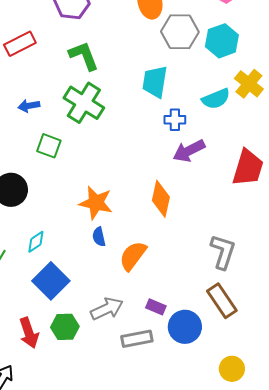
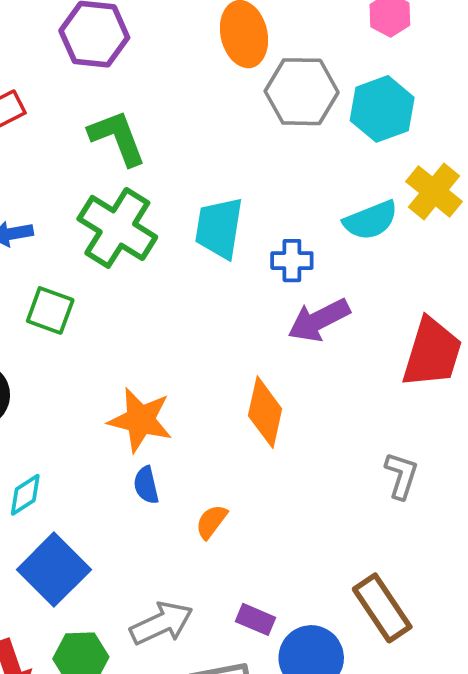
cyan trapezoid: (155, 82) -> (219, 228), moved
gray L-shape: (223, 252) -> (401, 476), moved, size x0.7
orange semicircle: (133, 256) -> (211, 522), size x0.6

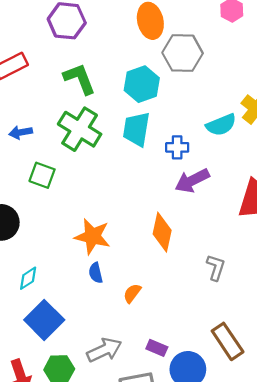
cyan hexagon: (382, 109) -> (142, 84), moved
gray L-shape: (401, 476) -> (216, 267), moved

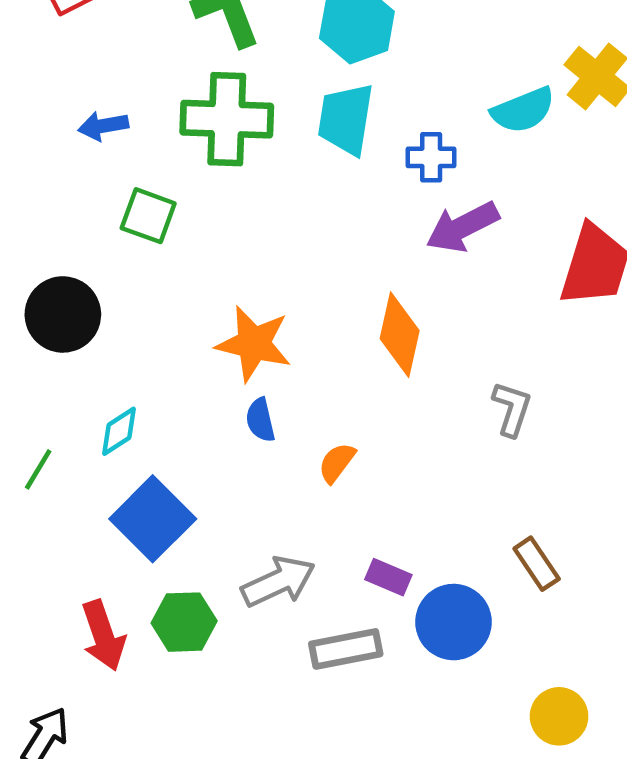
green cross: (80, 129) -> (227, 119), turned -30
brown rectangle: (228, 341) -> (537, 564), size x0.7

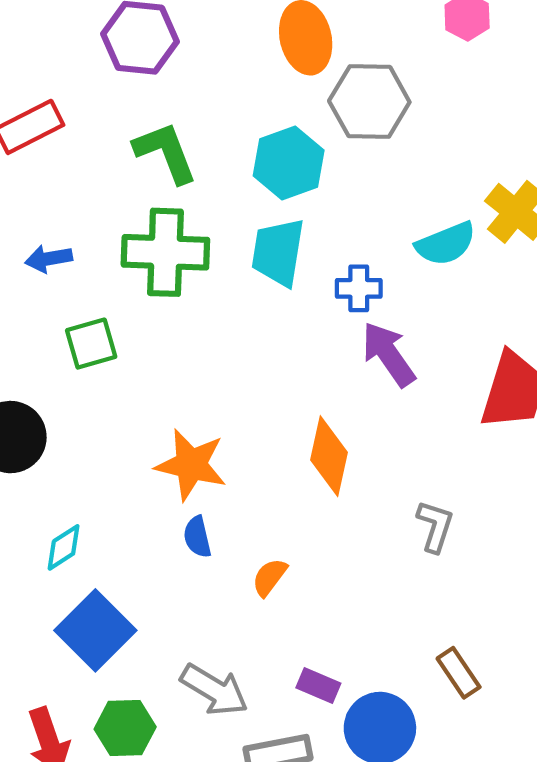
green square: (148, 216) -> (91, 344), turned -36
purple arrow: (462, 227) -> (388, 354), turned 82
gray arrow: (278, 582) -> (214, 690), turned 56

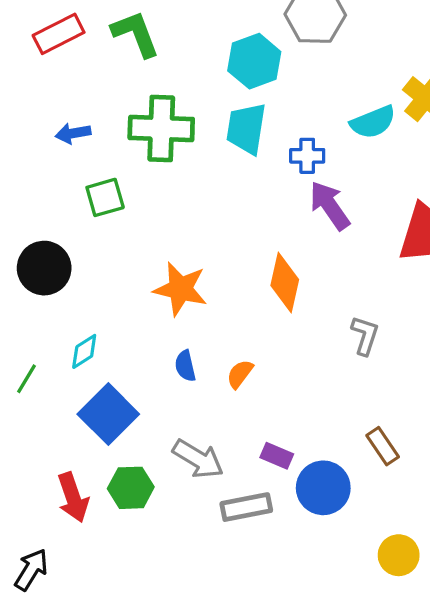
green L-shape: (165, 152) -> (136, 34), moved
blue semicircle: (197, 537) -> (185, 366), moved

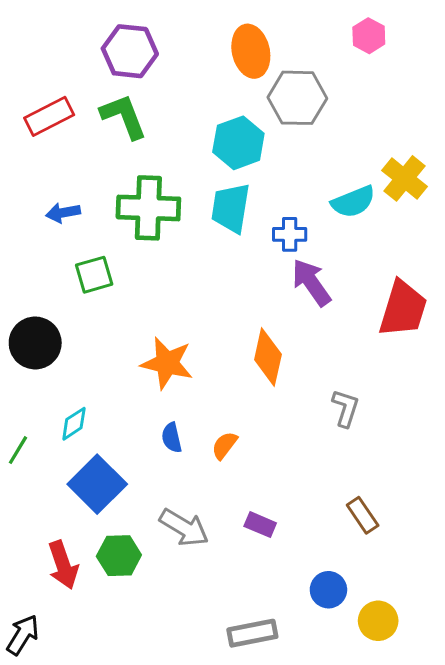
blue circle: (323, 488) -> (328, 590), moved, size x0.7
gray rectangle: (246, 507) -> (252, 633), moved

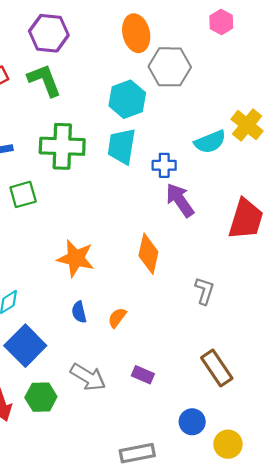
brown rectangle: (363, 515) -> (217, 368), size x1.4

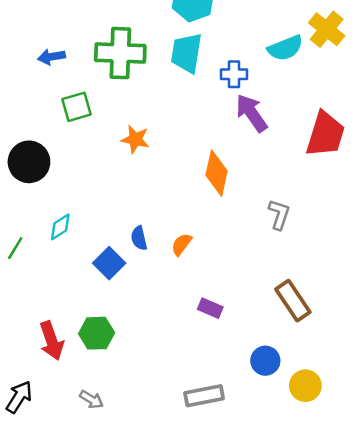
orange star: (76, 258) -> (135, 139), moved, size x0.7
blue square: (25, 346) -> (109, 263), moved, size x0.7
gray arrow: (88, 377) -> (92, 399), moved, size x0.6

